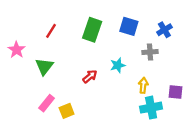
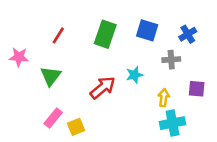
pink star: (17, 50) -> (19, 57), turned -30
red arrow: (90, 76) -> (103, 88), size x1.5
purple square: (176, 92) -> (197, 89), moved

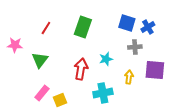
blue square: (147, 30) -> (127, 23), moved
red arrow: (103, 88) -> (81, 69), turned -40
purple square: (197, 89) -> (155, 70), size x1.5
cyan cross: (173, 123) -> (103, 93), moved

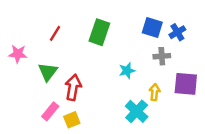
red arrow: (81, 69) -> (73, 87), moved
cyan cross: (103, 93) -> (137, 111), moved, turned -36

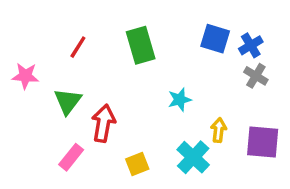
green rectangle: (99, 32) -> (141, 45), turned -35
gray cross: (162, 56) -> (256, 76), moved, turned 35
purple square: (186, 84) -> (263, 142), moved
yellow square: (72, 120) -> (137, 164), moved

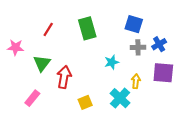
blue cross: (251, 45) -> (159, 44), moved
gray cross: (256, 76) -> (138, 47), moved, turned -32
purple square: (263, 142) -> (163, 73), moved
pink rectangle: (71, 157) -> (32, 98), moved

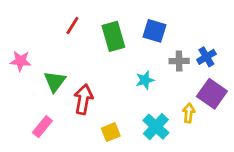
blue square: (134, 24) -> (154, 31), moved
red line: (48, 29) -> (72, 25), moved
purple square: (163, 73) -> (212, 94), turned 30
yellow arrow: (136, 81) -> (189, 113), moved

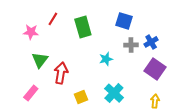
blue square: (154, 31) -> (124, 21), moved
pink star: (21, 61) -> (31, 32), moved
yellow arrow: (189, 113) -> (155, 101), moved

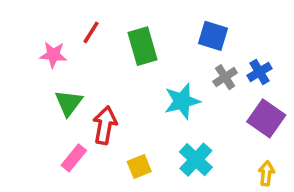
gray cross: (131, 45) -> (225, 77), turned -32
cyan star: (106, 59) -> (182, 101), size x1.5
pink rectangle: (31, 93) -> (74, 158), moved

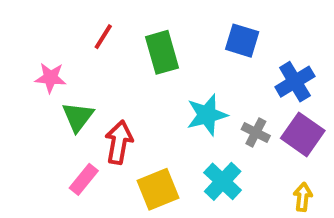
pink star: (53, 55) -> (50, 78), moved
blue cross: (259, 72) -> (295, 82), size x1.4
gray cross: (225, 77) -> (256, 132), moved, turned -30
yellow square: (139, 166) -> (158, 189), size x1.5

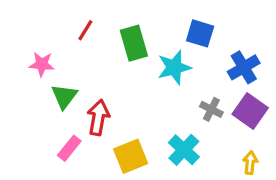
cyan star: (207, 115) -> (174, 67), moved

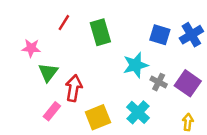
blue square: (200, 33) -> (160, 35), moved
cyan star: (174, 67) -> (136, 65), moved
blue cross: (244, 67) -> (191, 35), moved

